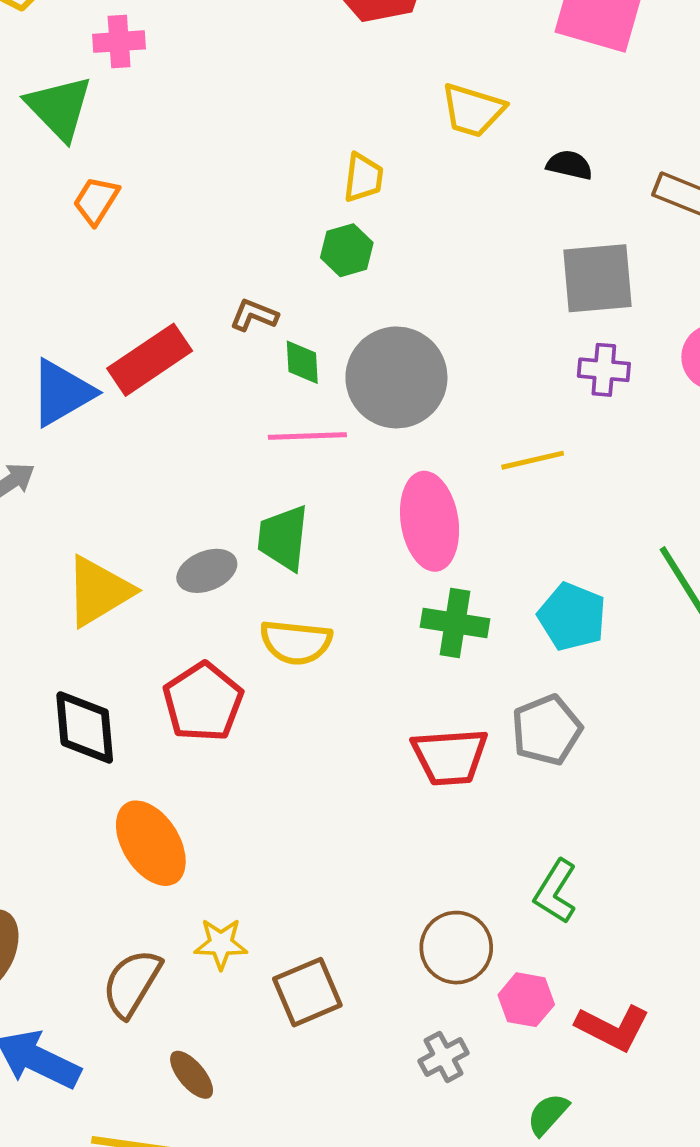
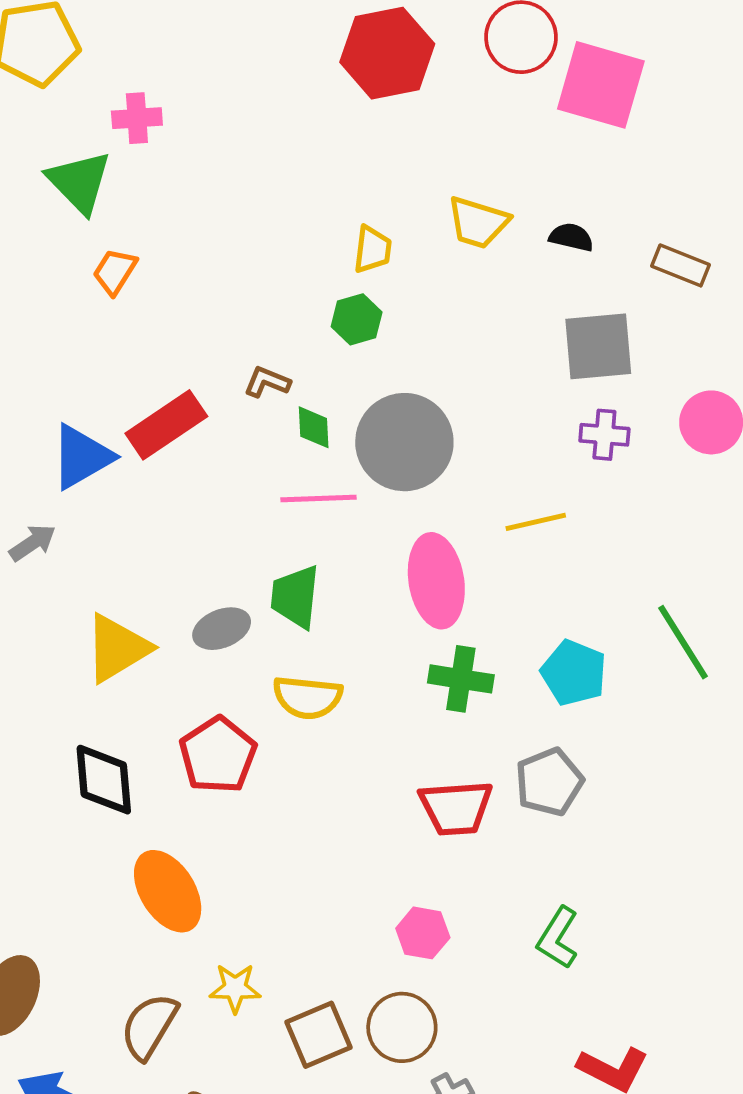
yellow trapezoid: (473, 110) -> (478, 222), moved
brown circle: (456, 948) -> (402, 1027), moved
pink hexagon: (526, 1000) -> (423, 933), moved

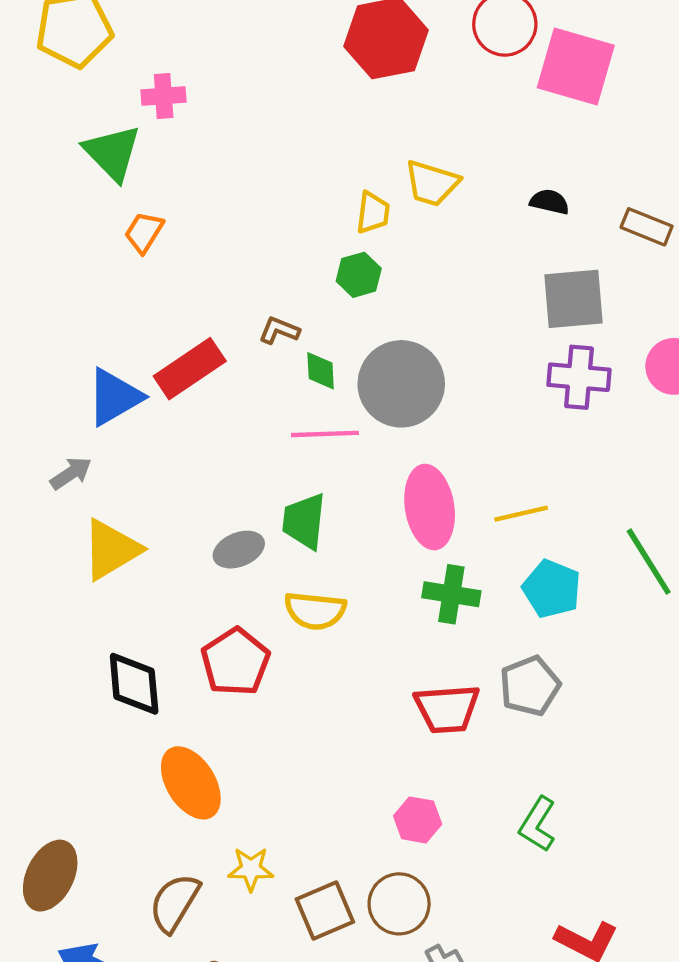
yellow trapezoid: (478, 222) -> (432, 183), moved
purple cross: (604, 435) -> (579, 377), size x1.4
yellow line: (536, 522) -> (521, 514), moved
yellow triangle: (117, 648) -> (111, 550), moved

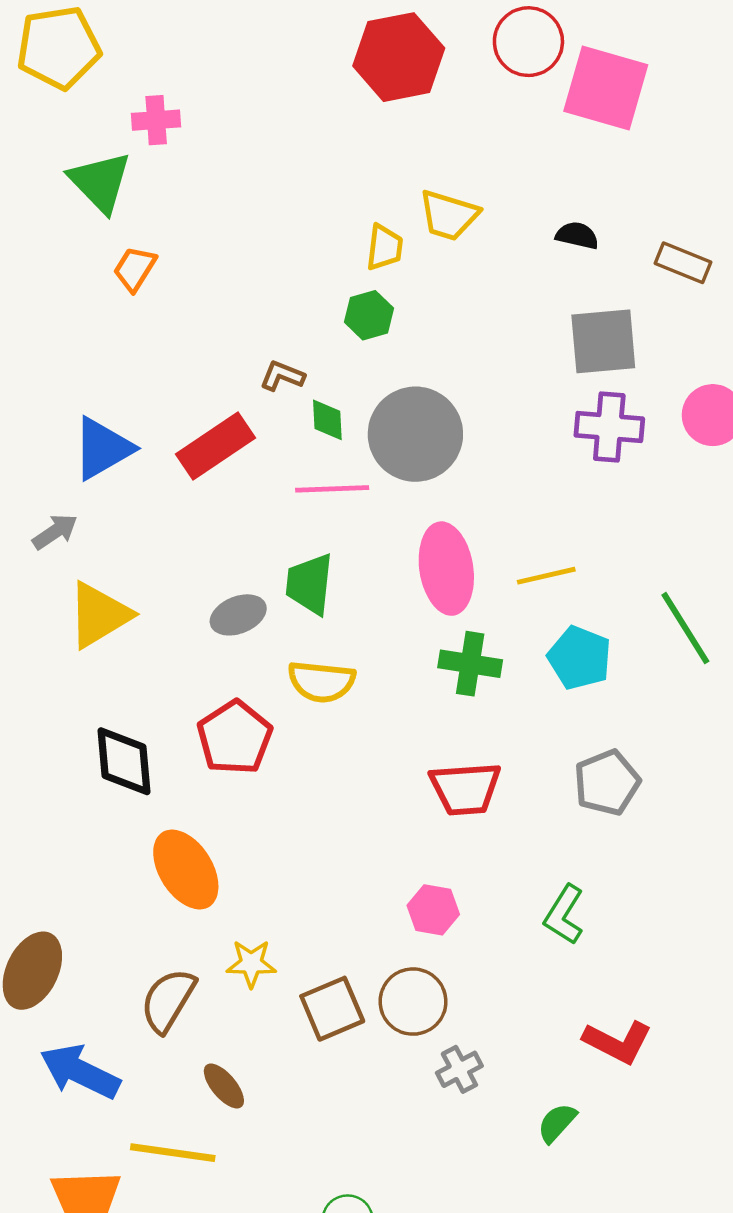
red rectangle: (190, 369) -> (216, 446), moved
gray pentagon: (530, 686) -> (607, 783), moved

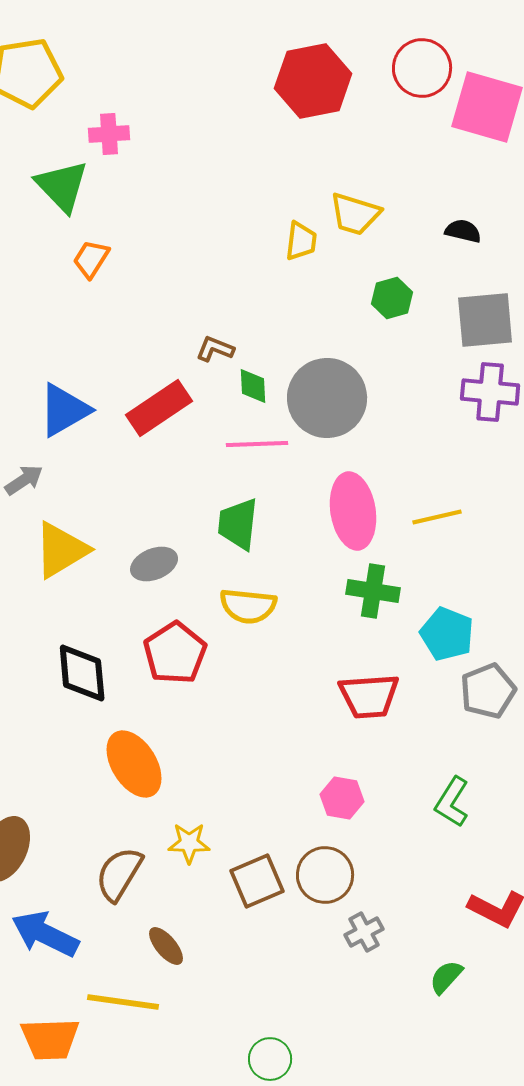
green hexagon: (369, 315) -> (392, 298), moved
gray ellipse: (238, 615) -> (154, 564), moved
cyan pentagon: (580, 658) -> (447, 634), moved

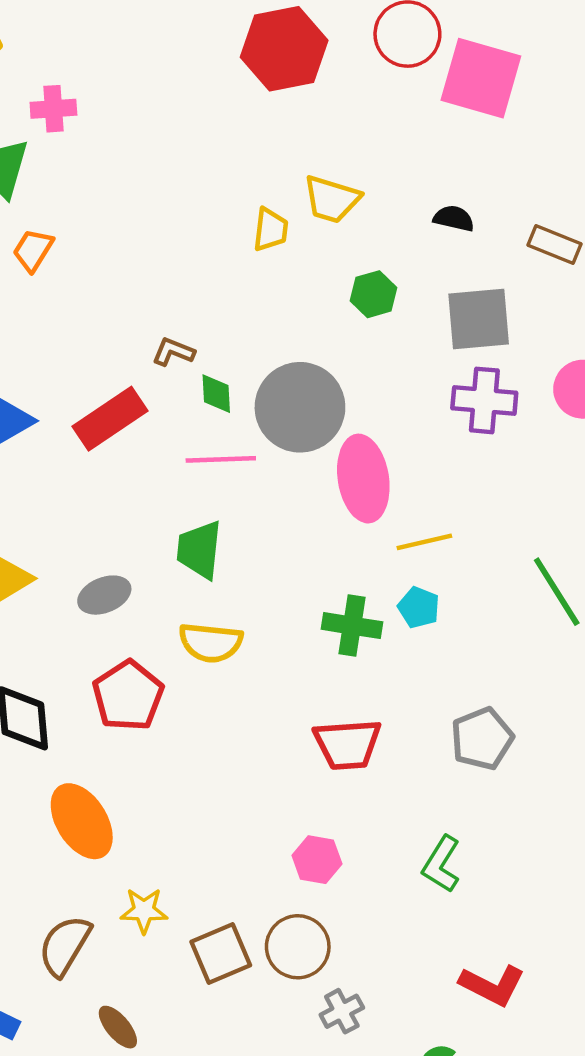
pink ellipse: (353, 511) -> (363, 479), moved
cyan pentagon: (447, 634) -> (419, 607), moved, size x0.7

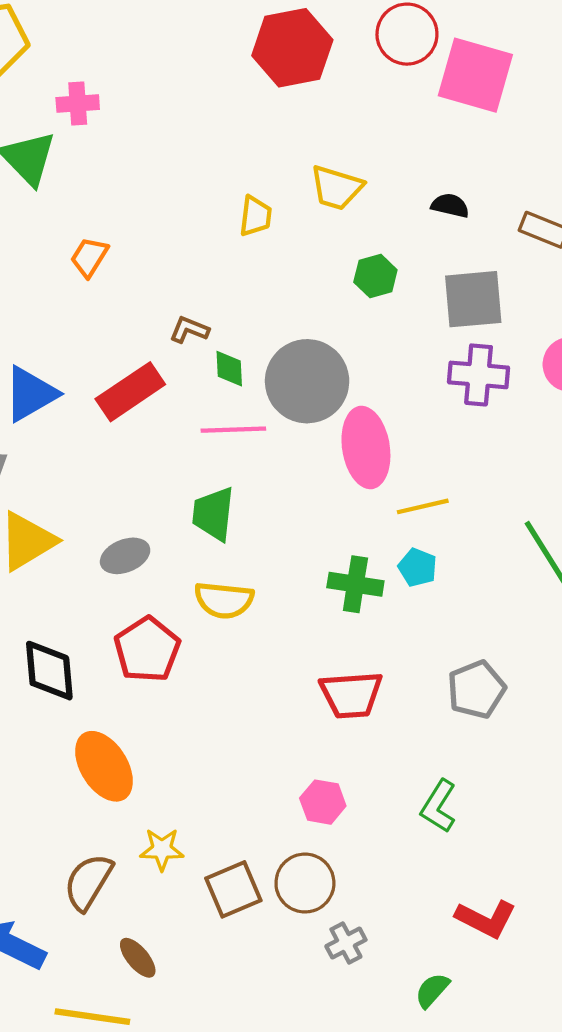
yellow trapezoid: (271, 230) -> (255, 216), moved
orange trapezoid: (33, 250) -> (89, 257), moved

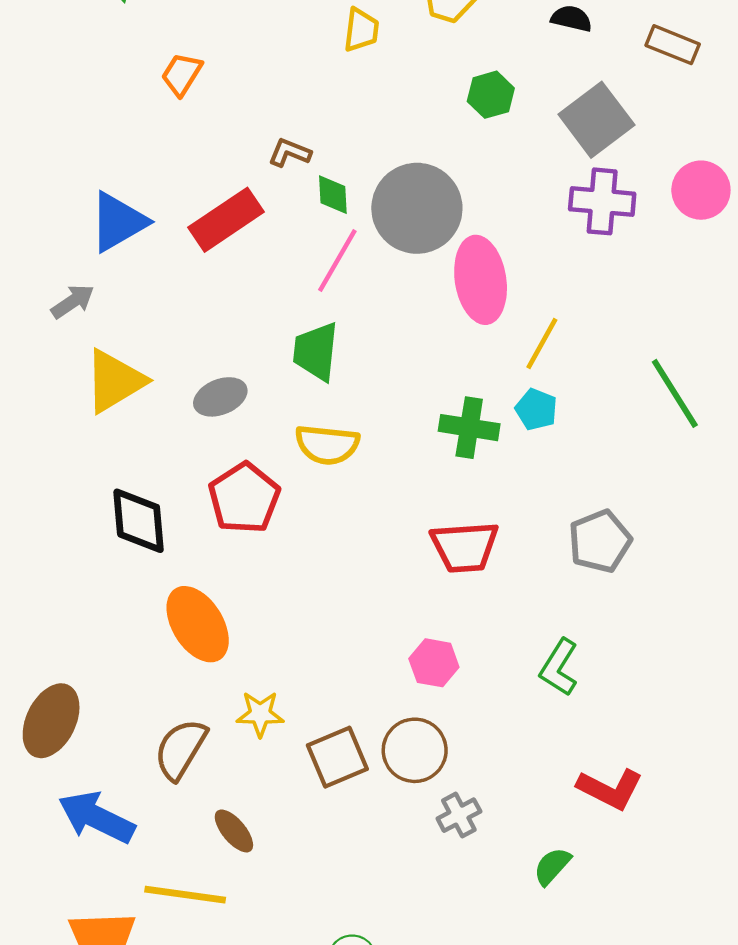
gray square: (473, 299) -> (596, 120), turned -32
pink line: (233, 430) -> (337, 261), turned -58
yellow line: (423, 506) -> (542, 343), turned -48

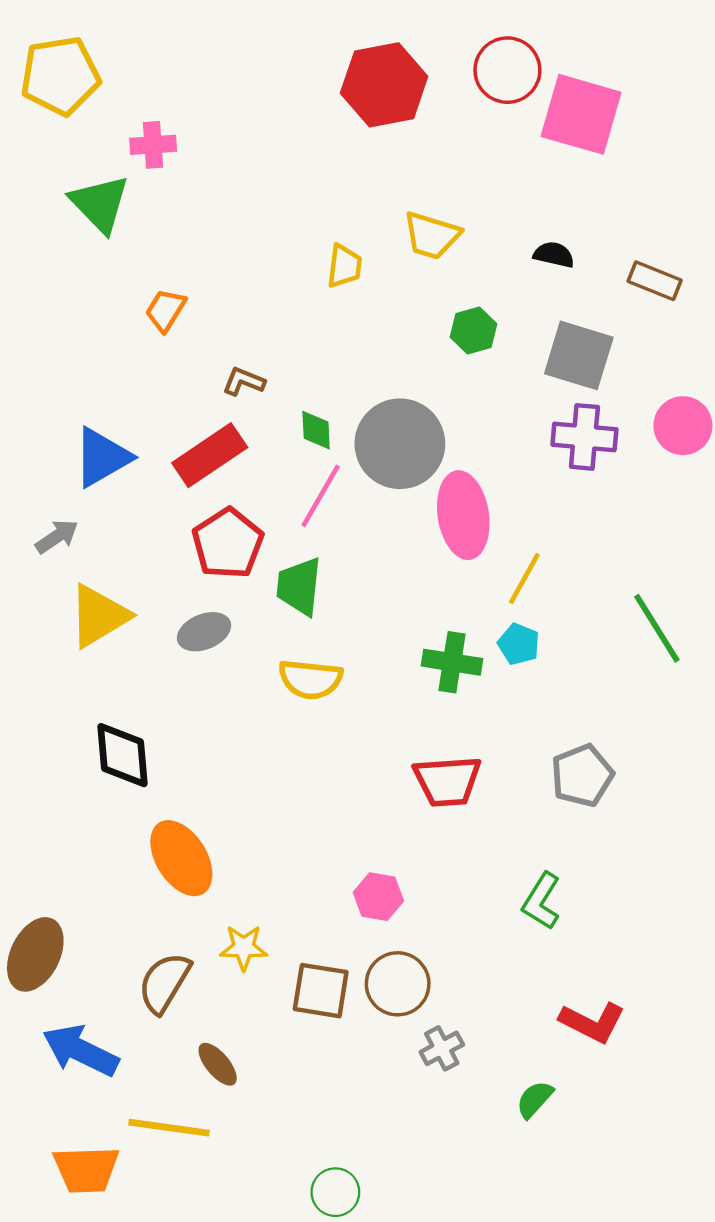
gray square: (596, 120) -> (579, 355), turned -36
brown L-shape: (290, 153) -> (244, 381), moved
red pentagon: (244, 498) -> (228, 543), moved
pink hexagon: (434, 663) -> (378, 897), moved
brown square: (337, 757) -> (321, 991), turned 32

